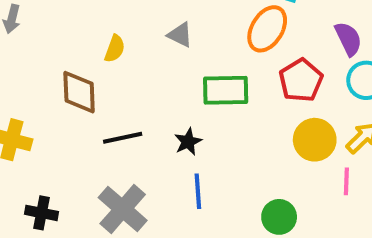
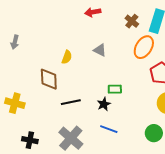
green rectangle: (226, 90) -> (115, 89), moved, size x0.6
blue line: (198, 191) -> (109, 129), turned -66
green circle: (279, 217) -> (154, 133), moved

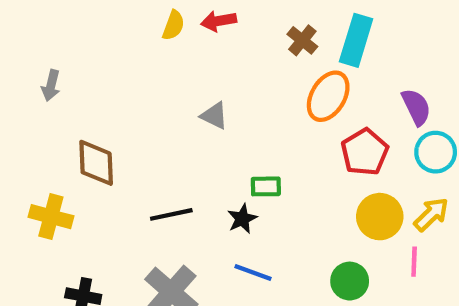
gray triangle: (100, 50) -> (214, 116), moved
yellow semicircle: (67, 57) -> (173, 25), moved
brown diamond: (49, 79) -> (96, 163), moved

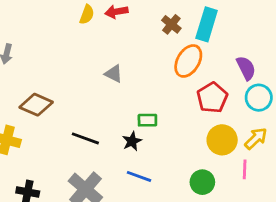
brown diamond: (96, 163) -> (36, 105), turned -64
black line: (171, 214) -> (85, 138), turned 32

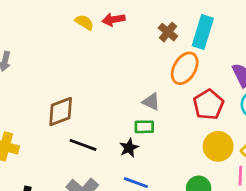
yellow semicircle: (87, 14) -> (84, 22), turned -78
gray triangle: (114, 74) -> (151, 102), moved
brown diamond: (36, 105) -> (61, 112), moved, turned -44

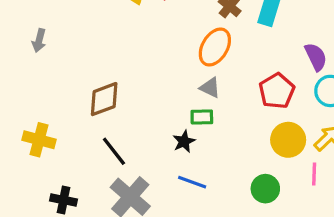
orange ellipse: (185, 68) -> (215, 47), moved
black line: (83, 145) -> (114, 151), moved, turned 32

